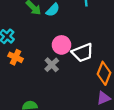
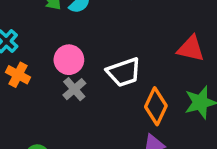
pink circle: (61, 45) -> (69, 60), moved

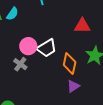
pink circle: (69, 60) -> (28, 46), moved

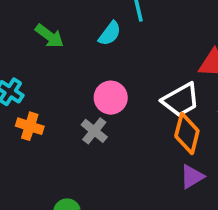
cyan semicircle: (12, 14) -> (110, 33), moved
white trapezoid: (47, 48) -> (181, 100), moved

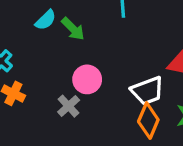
cyan semicircle: (110, 33) -> (46, 20), moved
green arrow: (50, 36) -> (73, 29), moved

